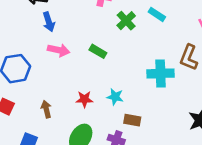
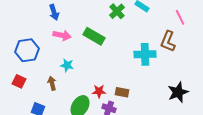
green rectangle: (98, 51) -> (94, 36), size x1.5
cyan star: (115, 97) -> (67, 65), moved
red star: (84, 99) -> (99, 91), moved

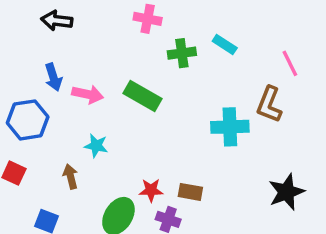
green cross: (117, 11) -> (182, 53), turned 35
blue arrow: (54, 12) -> (53, 77), moved

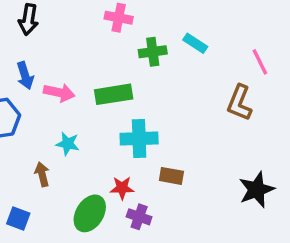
black arrow: (57, 21) -> (28, 19), turned -88
green rectangle: (142, 96) -> (114, 94), turned -39
cyan cross: (230, 127) -> (139, 139), moved
brown rectangle: (190, 192) -> (171, 176), moved

